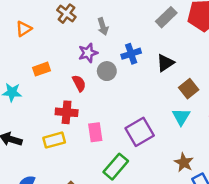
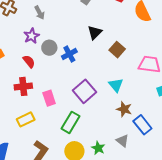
blue cross: (131, 54) -> (69, 54), moved
cyan triangle: (181, 117) -> (116, 85), moved
yellow rectangle: (54, 140) -> (26, 119), moved

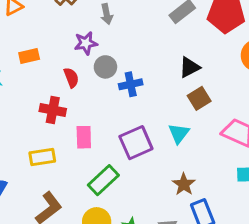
black triangle: (95, 32) -> (189, 67), moved
cyan triangle: (116, 85) -> (179, 133), moved

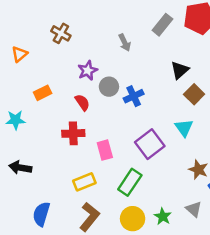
gray arrow: (107, 14) -> (125, 43), moved
yellow rectangle: (42, 157) -> (84, 182), moved

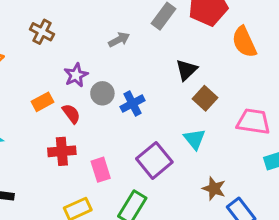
gray arrow: (125, 43) -> (119, 40), turned -90
orange rectangle: (43, 93) -> (42, 102), moved

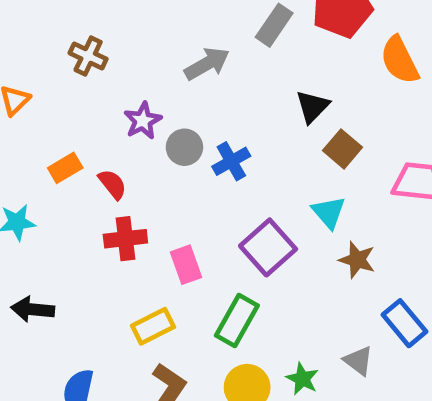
gray arrow: (119, 40) -> (207, 64), size x1.4
orange rectangle: (42, 102) -> (65, 168), moved
red semicircle: (71, 114) -> (112, 184), moved
brown star: (214, 189) -> (357, 260), moved

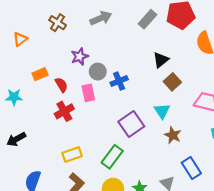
gray arrow: (207, 64) -> (101, 18), moved
red cross: (125, 239) -> (64, 111), turned -30
pink rectangle: (186, 265) -> (88, 93), moved
black arrow: (33, 309) -> (16, 139), turned -42

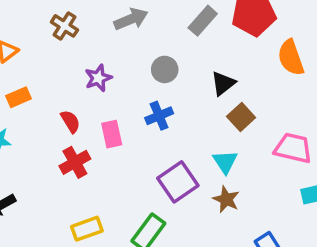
gray circle: (98, 72) -> (165, 69), moved
orange rectangle: (40, 74) -> (19, 97), moved
brown star: (173, 135) -> (226, 199), moved

